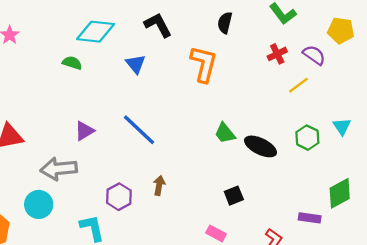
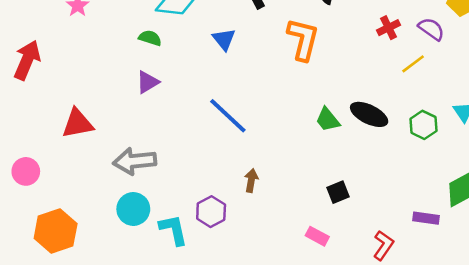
purple triangle: (84, 131) -> (148, 82), moved
black ellipse: (261, 146) -> (369, 114), moved
purple hexagon: (119, 197) -> (211, 212), moved
cyan circle: (39, 204) -> (133, 209), moved

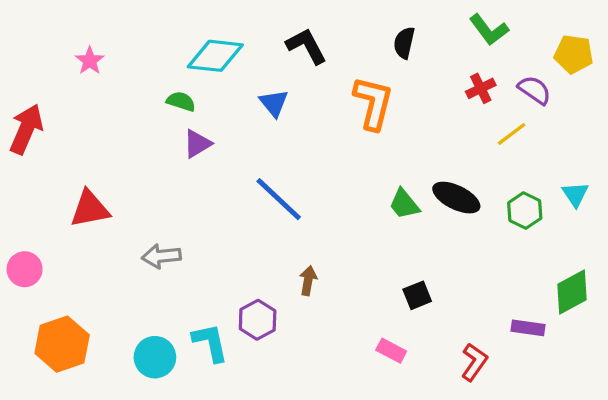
purple triangle: (148, 82) -> (197, 144), moved
gray arrow: (135, 161) -> (161, 256), size x0.7
cyan circle: (133, 209) -> (155, 357), moved

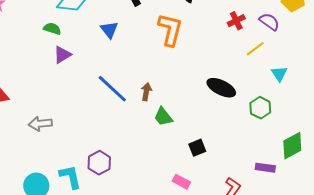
cyan triangle: (575, 194) -> (279, 74), moved
green trapezoid: (404, 204) -> (163, 117), moved
green hexagon: (525, 211) -> (260, 108), moved
brown arrow: (308, 281) -> (146, 92), moved

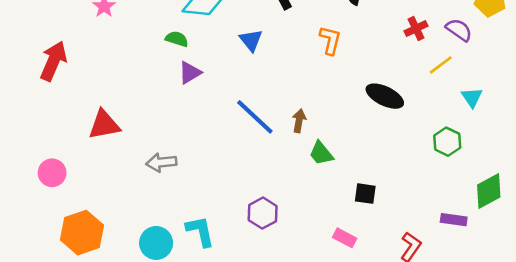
orange L-shape: (170, 30) -> (330, 40), size x0.7
black ellipse: (221, 88) -> (385, 96), moved
black square: (197, 148) -> (365, 194), turned 30
purple hexagon: (99, 163) -> (263, 213), moved

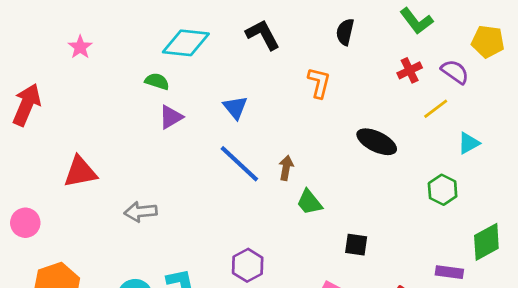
blue triangle: (251, 40) -> (235, 107), moved
cyan triangle: (472, 97) -> (469, 143), turned 35

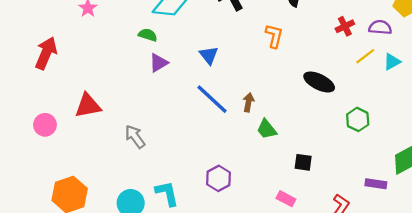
purple semicircle: (455, 72) -> (380, 27), turned -30
cyan triangle: (469, 143) -> (392, 62), moved
green hexagon: (443, 190) -> (358, 119), moved
gray arrow: (141, 212) -> (135, 137), turned 60
pink circle: (25, 223) -> (45, 125), moved

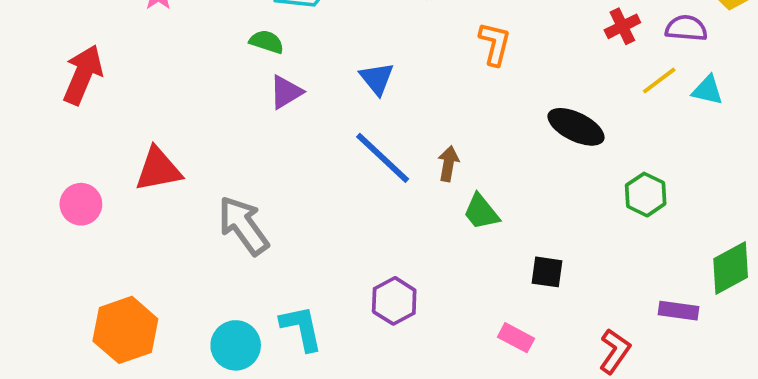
cyan triangle: (392, 62) -> (708, 90), turned 42
gray arrow: (135, 137) -> (243, 225), size x1.4

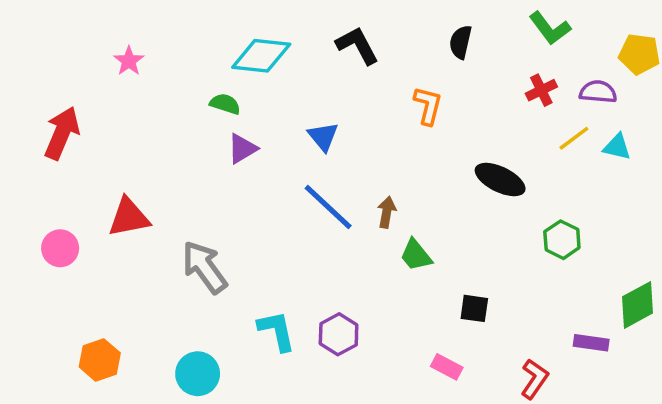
cyan L-shape: (301, 328) -> (277, 331), moved
orange hexagon: (125, 330) -> (100, 360), size x0.7

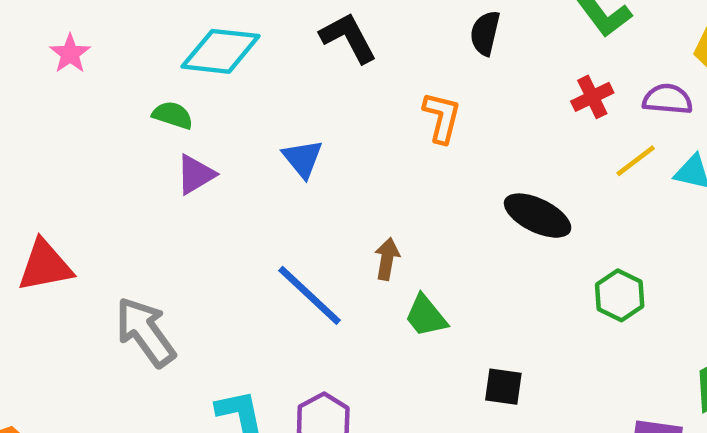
pink star: (129, 61) -> (70, 54), moved
blue line: (328, 207) -> (309, 295), moved

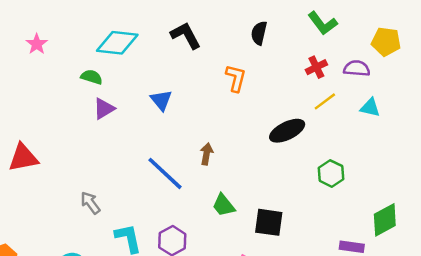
yellow line: (636, 161) -> (325, 101), moved
black ellipse: (538, 216) -> (287, 131), turned -52
green trapezoid: (426, 316) -> (224, 205), moved
gray arrow: (145, 332) -> (90, 203), moved, size x0.6
black square: (503, 387) -> (269, 222), size x1.4

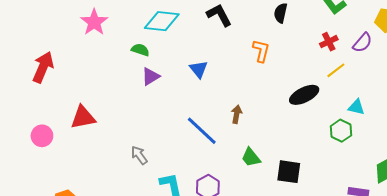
pink star: (37, 44) -> (94, 22), size x1.5
purple semicircle: (357, 68) -> (362, 43), turned 125
cyan triangle: (370, 107) -> (356, 107), moved

